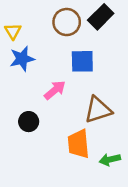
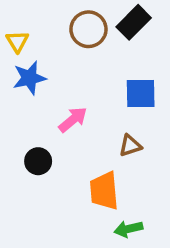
blue square: (82, 61) -> (141, 93), moved
brown triangle: (98, 110) -> (130, 146), size x0.6
green arrow: (110, 160) -> (128, 229), moved

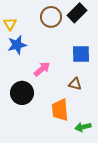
brown triangle: (130, 146) -> (75, 84), turned 32
black circle: (38, 161) -> (22, 93), size x1.5
green arrow: (128, 229) -> (83, 127), moved

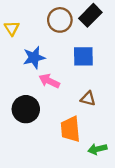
blue star: (17, 45) -> (34, 58), moved
blue square: (81, 54) -> (83, 56), moved
pink arrow: (42, 69) -> (49, 81), turned -114

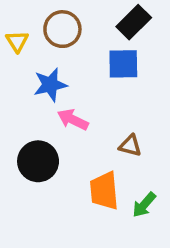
brown circle: (60, 20) -> (62, 29), moved
blue square: (83, 56) -> (123, 64), moved
green arrow: (97, 149) -> (144, 205), moved, turned -36

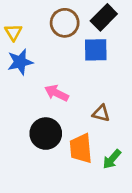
brown circle: (62, 29) -> (65, 23), moved
blue star: (50, 85) -> (20, 62), moved
black circle: (38, 161) -> (46, 134), moved

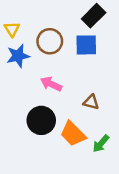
brown circle: (65, 23) -> (50, 41), moved
orange trapezoid: (81, 148) -> (73, 134), turned -40

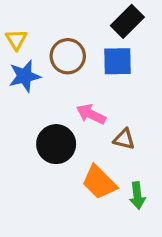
pink arrow: (51, 84) -> (91, 114), moved
black circle: (41, 120) -> (56, 144), moved
green arrow: (101, 144) -> (137, 195), turned -48

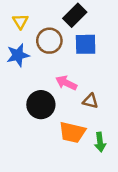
black rectangle: (127, 21) -> (75, 15), moved
yellow triangle: (16, 40) -> (20, 21), moved
orange trapezoid: (99, 182) -> (72, 132), turned -32

